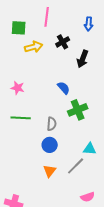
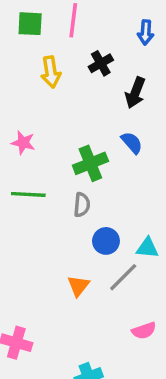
green square: (19, 28) -> (30, 24), moved
yellow arrow: (34, 47) -> (51, 72), turned 96
blue semicircle: (64, 88) -> (132, 143), moved
green cross: (78, 110) -> (90, 163), moved
blue circle: (50, 145) -> (106, 241), moved

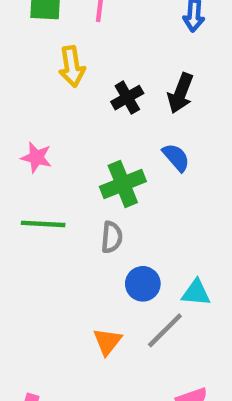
black cross: (101, 63) -> (127, 98), moved

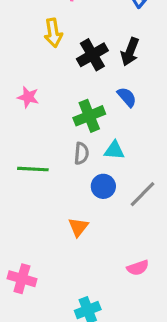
black cross: (127, 98) -> (92, 55), size x1.4
green line: (43, 224) -> (33, 169), moved
cyan triangle: (196, 293) -> (114, 150), moved
gray line: (165, 330) -> (142, 194), moved

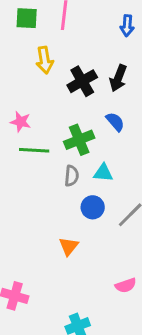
green line: (33, 169) -> (34, 150), moved

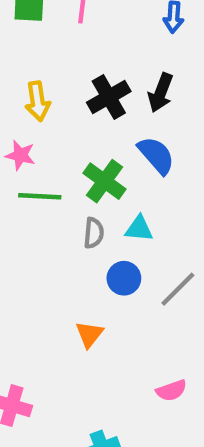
yellow arrow: (45, 60) -> (38, 101), moved
blue semicircle: (115, 122) -> (156, 155), size x1.4
green cross: (79, 140) -> (104, 181), turned -32

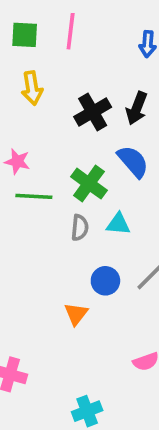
yellow arrow: (38, 101) -> (32, 88), moved
blue circle: (124, 278) -> (105, 281), moved

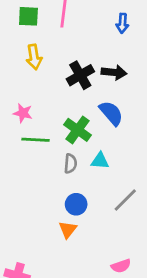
black arrow: (137, 108) -> (114, 72), turned -105
blue circle: (105, 281) -> (76, 204), moved

